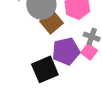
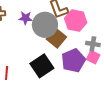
black square: (45, 69) -> (42, 66), moved

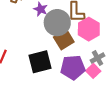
gray cross: (93, 44) -> (98, 58), turned 32

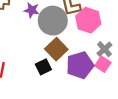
brown square: (64, 40) -> (56, 49), moved
black square: (40, 62) -> (43, 67), size x0.6

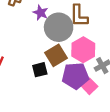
pink hexagon: (88, 20) -> (83, 50), moved
pink square: (103, 64) -> (90, 86), moved

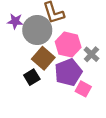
pink square: (90, 86) -> (83, 89), moved

